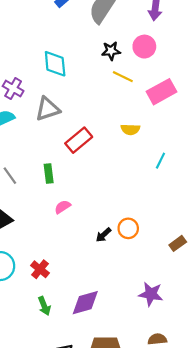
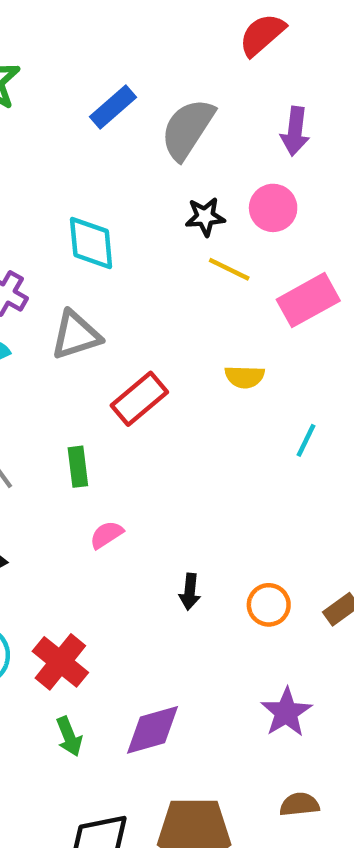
orange circle: (128, 228) -> (269, 605), moved
black arrow: (103, 235) -> (190, 592), turned -42
red cross: (40, 269) -> (60, 662), size x1.4
purple star: (151, 294) -> (286, 712), turned 30

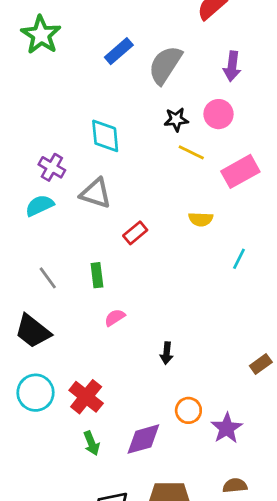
gray triangle: (76, 335) -> (96, 193), turned 36
red rectangle: (139, 399) -> (135, 233), size x0.7
orange circle: (269, 605) -> (188, 410), moved

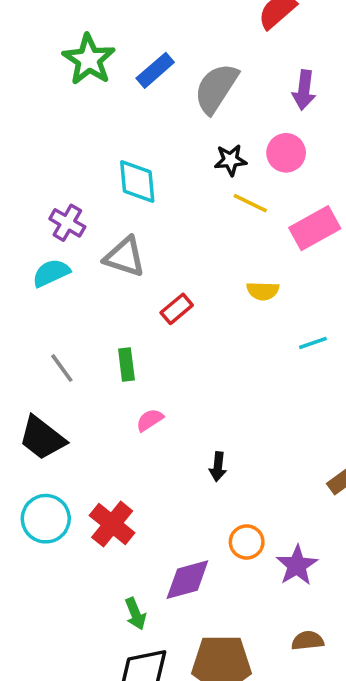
green star: (41, 35) -> (89, 60), moved
cyan line: (239, 259) -> (313, 343), turned 45
green arrow: (91, 443) -> (135, 614), moved

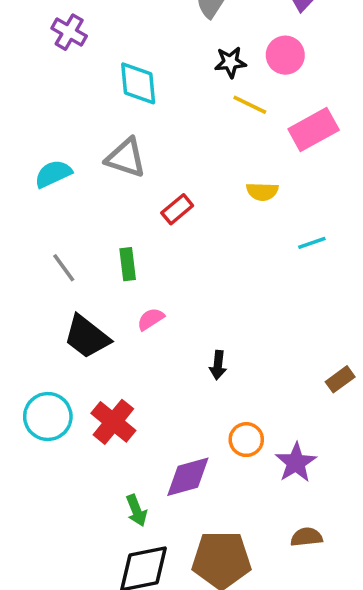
purple cross: (67, 223) -> (69, 32), moved
black trapezoid: (42, 438) -> (87, 337), moved

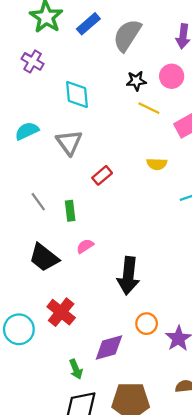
gray triangle: (126, 158) -> (69, 142), turned 36
cyan semicircle: (53, 174) -> (27, 131), moved
gray line: (64, 268) -> (38, 202), moved
black arrow: (218, 365) -> (128, 276), size x2.0
cyan circle: (48, 417) -> (19, 329), moved

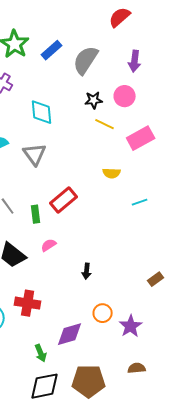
red rectangle: (102, 175) -> (64, 200), moved, size x1.5
black arrow: (128, 276) -> (87, 271), size x0.5
red cross: (61, 312) -> (28, 303), turned -30

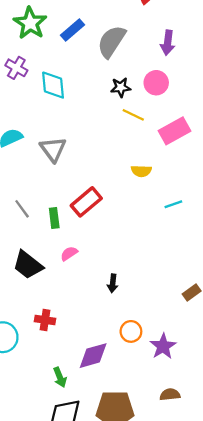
cyan diamond: (42, 112) -> (53, 85), moved
red cross: (28, 303) -> (45, 320), size x0.7

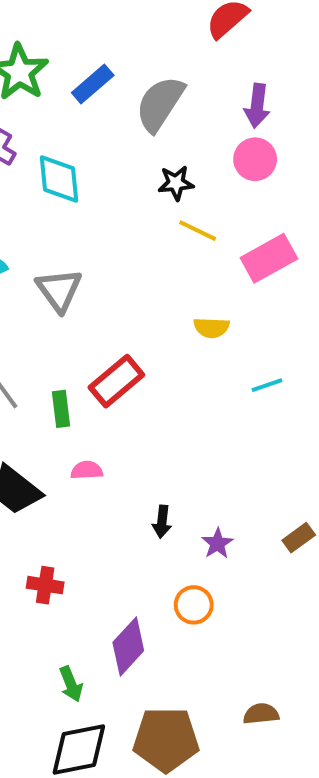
pink circle: (156, 83) -> (255, 159), moved
pink semicircle: (69, 254) -> (87, 470), turned 30
purple star: (163, 346) -> (217, 543), moved, size x0.7
purple diamond: (93, 356) -> (128, 646), turned -32

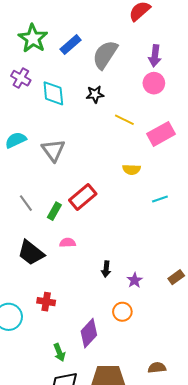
black star: (176, 183) -> (95, 94), moved
green rectangle: (61, 409) -> (54, 211), turned 36

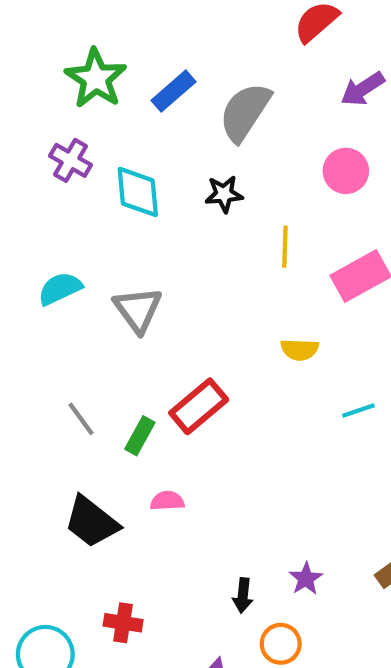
purple arrow: (155, 56) -> (363, 89), moved, turned 50
yellow line: (124, 120) -> (285, 247), turned 66
black arrow: (106, 269) -> (243, 595), moved

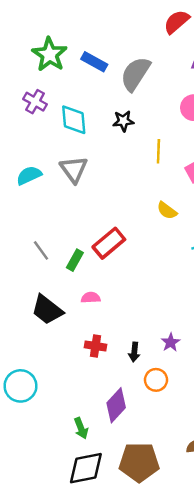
blue rectangle: (173, 91) -> (94, 62), turned 70
gray triangle: (138, 310) -> (74, 169), moved
yellow semicircle: (300, 350) -> (167, 211), turned 35
red cross: (123, 623) -> (95, 346), moved

